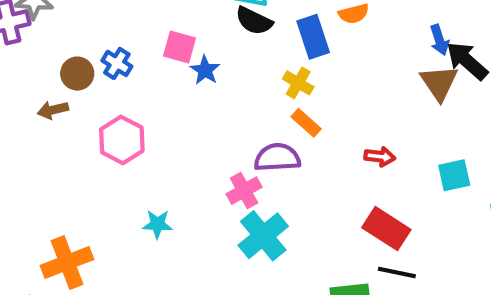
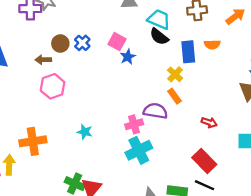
pink hexagon: (122, 140) -> (53, 86), moved

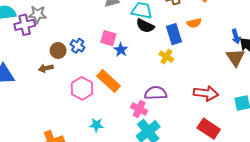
pink hexagon: (53, 86) -> (82, 88), moved
orange rectangle: (175, 96) -> (109, 81), moved, size x1.6
red arrow: (209, 122) -> (206, 93), size x1.6
pink cross: (134, 124) -> (139, 109), turned -35

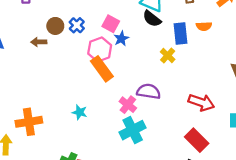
pink hexagon: (82, 88) -> (100, 49), moved

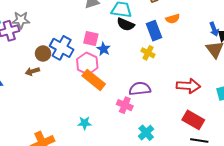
blue cross: (77, 25) -> (62, 48), size x1.6
cyan cross: (133, 130) -> (146, 133), moved, size x0.7

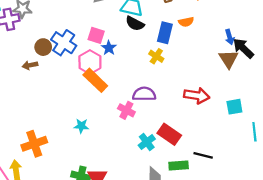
blue rectangle: (154, 31) -> (165, 33), turned 30
red rectangle: (193, 120) -> (169, 134), moved

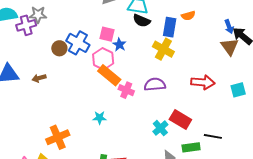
yellow cross: (156, 56) -> (163, 49), size x1.5
brown arrow: (30, 65) -> (39, 78), moved
pink cross: (126, 110) -> (126, 90), moved

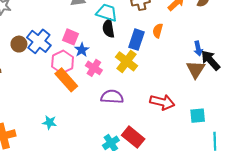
orange semicircle: (188, 16) -> (158, 31), turned 112
black semicircle: (142, 21) -> (108, 28), turned 48
pink cross: (126, 90) -> (94, 68), moved

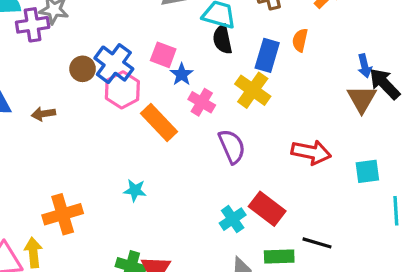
pink hexagon: (63, 62) -> (122, 90), moved
purple semicircle: (112, 97) -> (232, 146), turned 65

